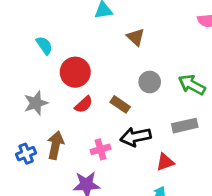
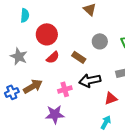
cyan semicircle: (44, 45) -> (25, 15), turned 40
gray star: (36, 103) -> (19, 56), turned -30
brown arrow: (56, 145) -> (33, 86), turned 48

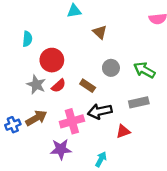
gray star: (19, 56) -> (36, 85), moved
pink cross: (65, 89) -> (72, 121), size x1.5
cyan arrow: (106, 122) -> (101, 159), moved

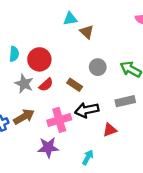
cyan triangle: (74, 11) -> (70, 19), moved
cyan semicircle: (27, 39) -> (14, 54), moved

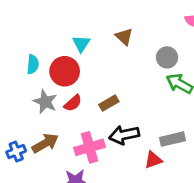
cyan triangle: (70, 19) -> (81, 44), moved, turned -48
gray circle: (98, 67) -> (167, 57), moved
brown rectangle: (75, 85) -> (109, 103), turned -64
gray rectangle: (125, 101) -> (173, 139), moved

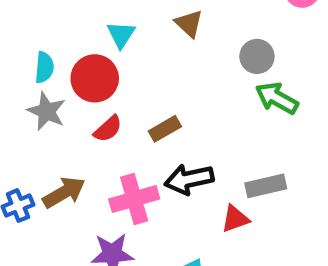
gray star: (45, 102) -> (46, 111), moved

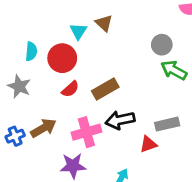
brown triangle: (189, 24) -> (104, 23), moved
gray star: (46, 111) -> (19, 86), moved
brown rectangle: (165, 129) -> (105, 89), size x1.4

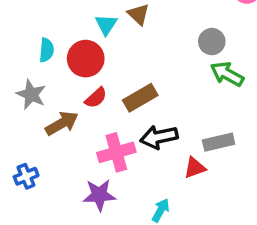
brown arrow: (43, 128) -> (62, 123), moved
blue cross: (15, 136) -> (26, 176), moved

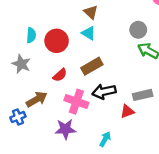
cyan triangle: (106, 25) -> (89, 33), moved, turned -32
red semicircle: (96, 98) -> (60, 75), moved
brown arrow: (62, 123) -> (37, 99), moved
pink cross: (116, 152) -> (76, 102), turned 35

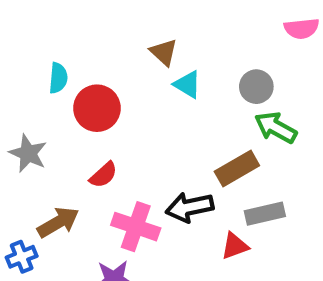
cyan triangle: (89, 33) -> (187, 84), moved
cyan semicircle: (31, 35) -> (58, 78), moved
brown rectangle: (92, 66) -> (237, 168), moved

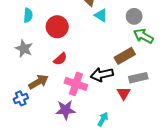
cyan semicircle: (58, 78) -> (28, 15), moved
red triangle: (235, 246) -> (124, 93), turned -40

